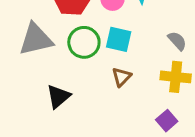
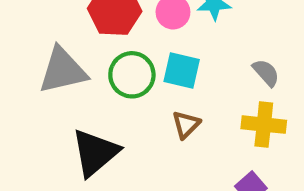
black triangle: (58, 96) -> (95, 153), size x1.4

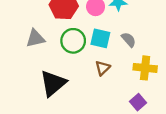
gray triangle: (63, 70) -> (35, 38), size x0.7
gray semicircle: (266, 73) -> (129, 40), moved

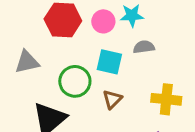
gray semicircle: (129, 40) -> (144, 47), moved, turned -56
green circle: (73, 41) -> (75, 81), moved

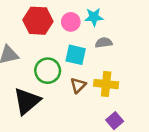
yellow cross: (166, 99) -> (106, 84), moved

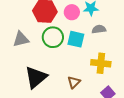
green circle: (48, 71) -> (53, 37), moved
brown triangle: (78, 85) -> (74, 82), moved

